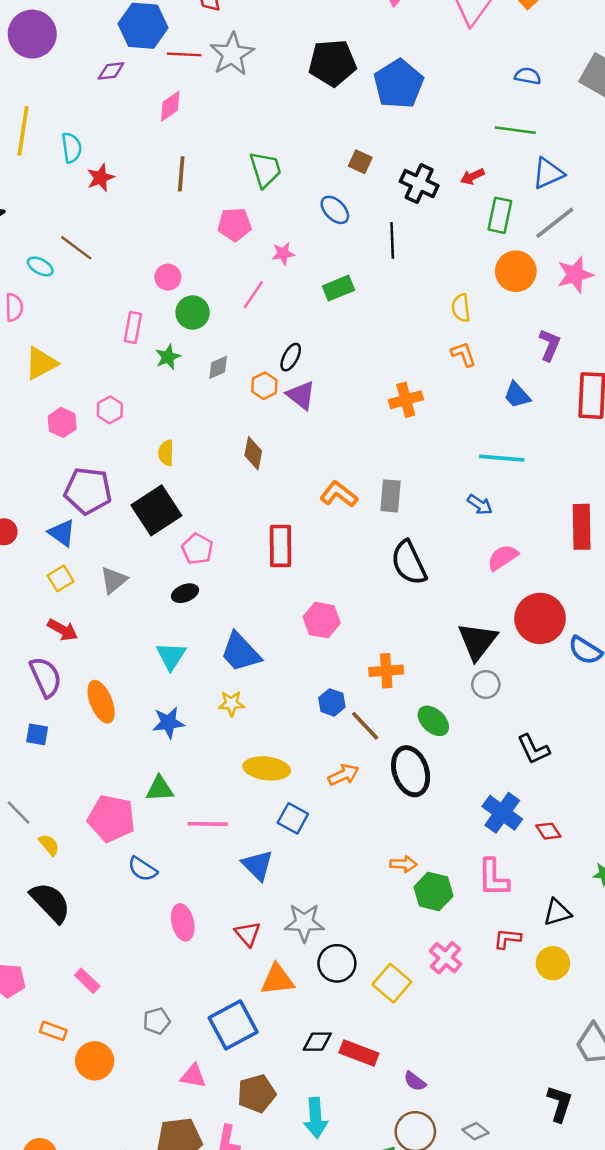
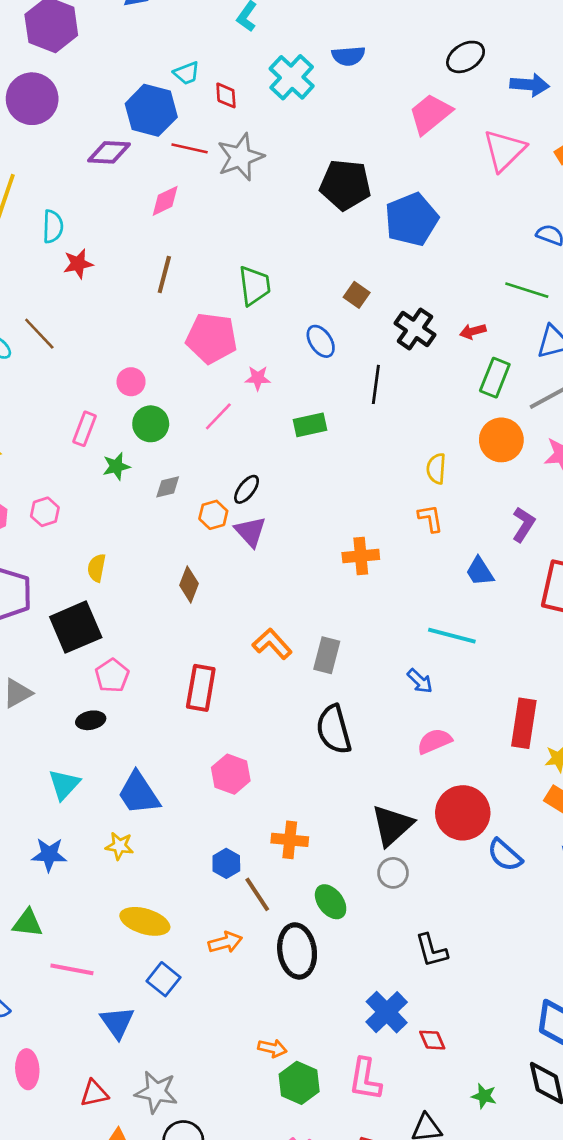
purple diamond: (111, 71) -> (109, 152), size x1.4
pink pentagon: (235, 224) -> (212, 338), size x1.4
red triangle: (248, 934) -> (94, 1093), turned 48

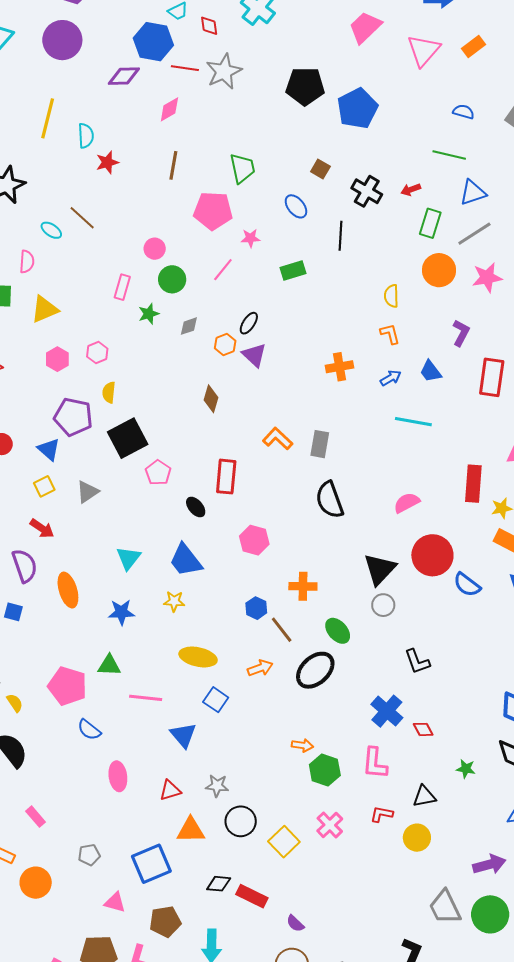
yellow semicircle: (97, 568) -> (109, 392), moved
blue arrow: (420, 681) -> (391, 378), moved, turned -70
black ellipse: (91, 720) -> (196, 507), moved, turned 65
black ellipse: (297, 951) -> (315, 670), turned 60
gray star: (156, 1092) -> (217, 786), size x0.7

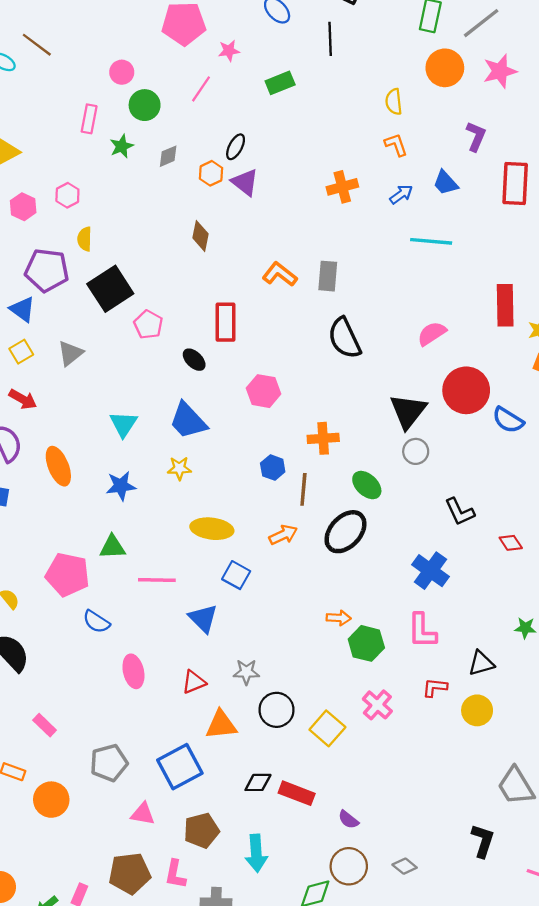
brown line: (282, 630) -> (303, 489), turned 48
red diamond: (423, 729) -> (511, 543), moved
gray pentagon: (89, 855) -> (109, 763), size x1.5

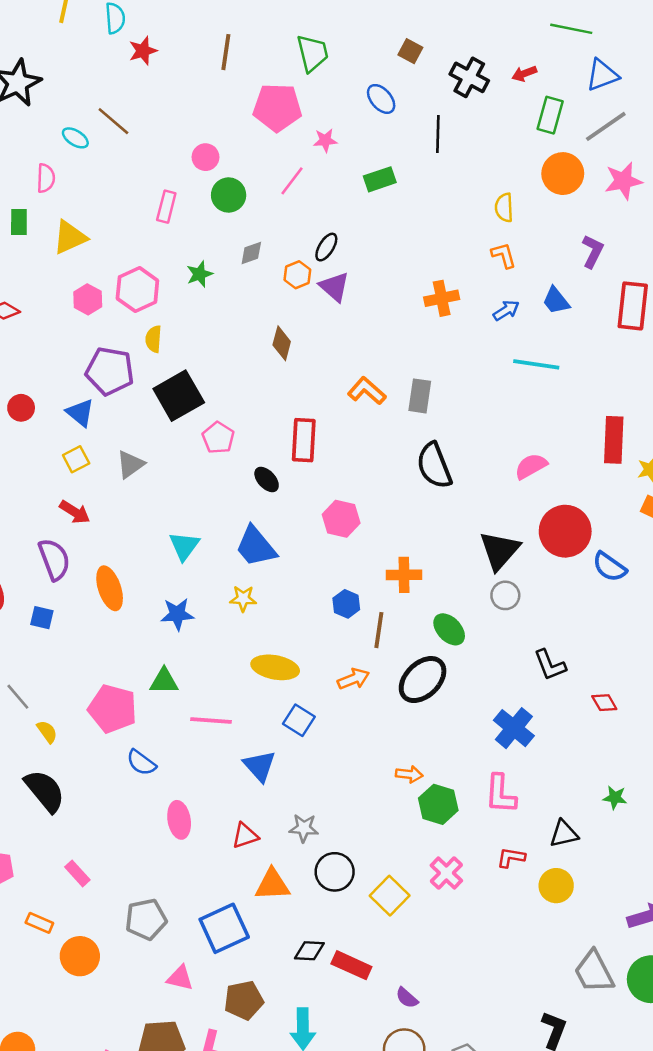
green star: (122, 146) -> (200, 274), moved
pink hexagon: (67, 195) -> (137, 290), size x1.6

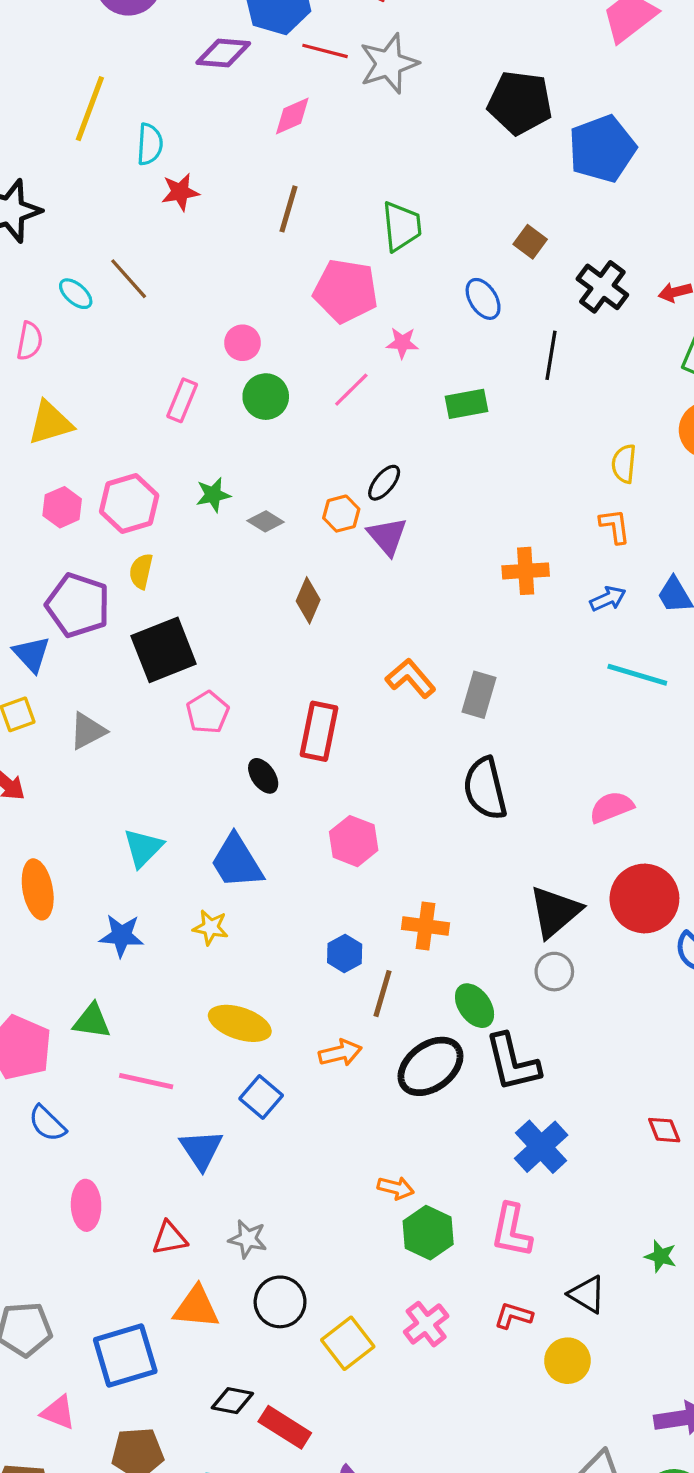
gray diamond: (251, 253) -> (266, 521), moved, turned 44
black L-shape: (550, 665) -> (512, 1062), moved, size x1.4
black triangle: (564, 834) -> (587, 1294), turned 36

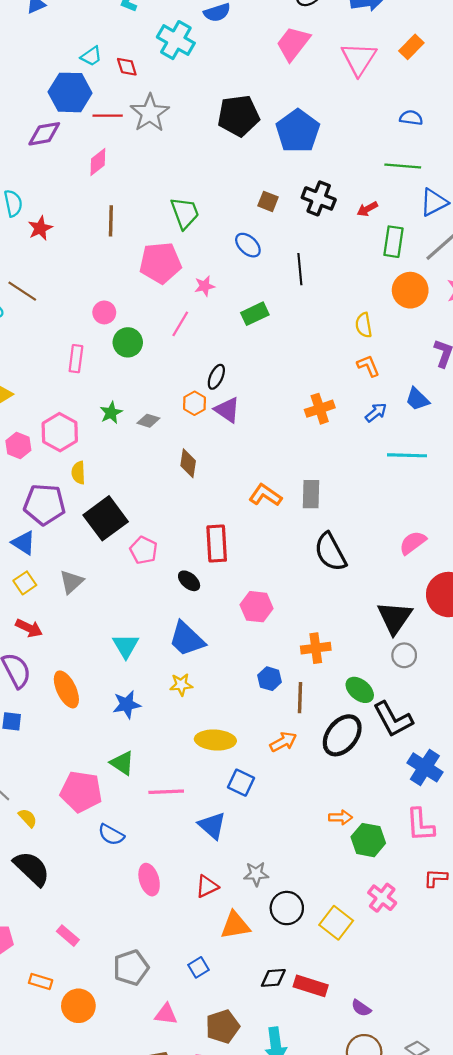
black cross: (602, 287) -> (319, 198), moved
green triangle: (92, 1021) -> (122, 763), turned 40
blue square: (125, 1356) -> (199, 967), size x0.5

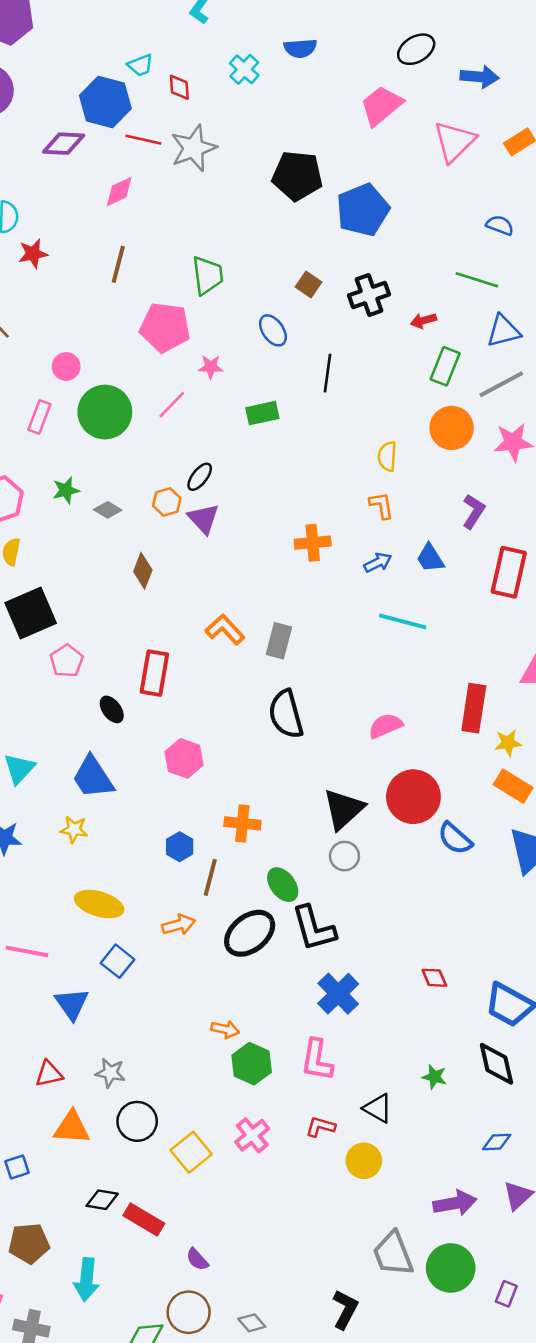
cyan cross: (176, 40) -> (244, 69), size x0.7
black cross: (319, 198) -> (369, 295), turned 36
pink circle: (104, 312) -> (66, 367), moved
green circle: (128, 342) -> (105, 412), size x1.5

